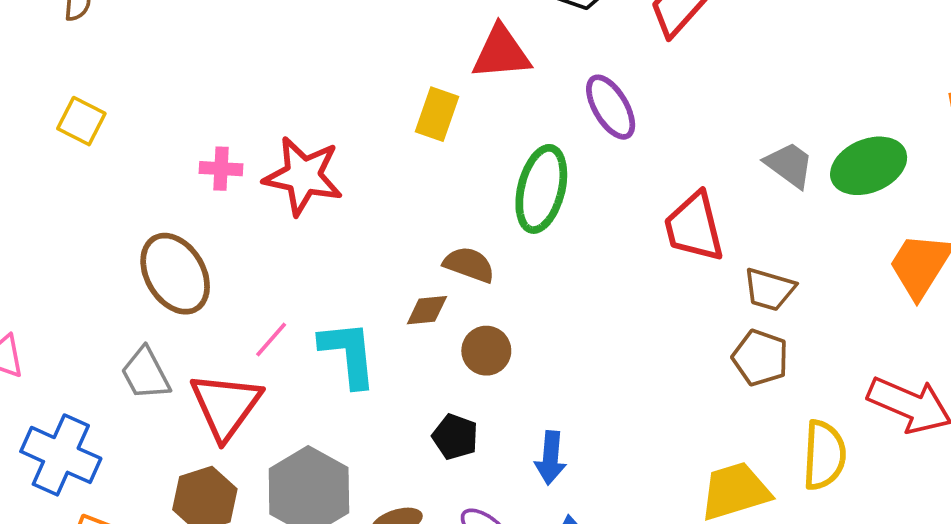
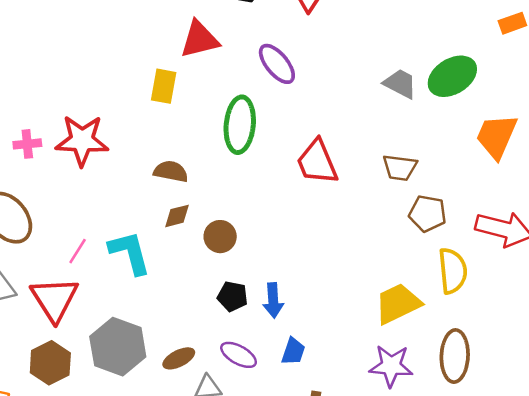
red trapezoid: (694, 227) -> (317, 162), moved
brown semicircle: (469, 265) -> (171, 171), moved
brown pentagon: (760, 358) -> (427, 213), moved
black pentagon: (455, 437) -> (232, 296), moved

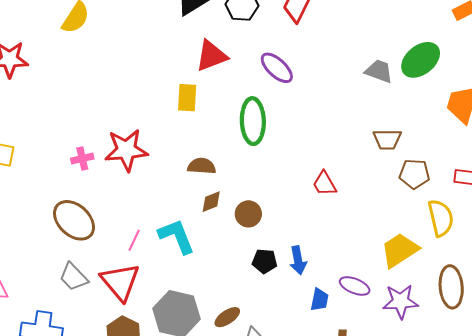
red trapezoid: (317, 162) -> (324, 184), moved, size x0.7
purple ellipse: (239, 355) -> (355, 286), moved

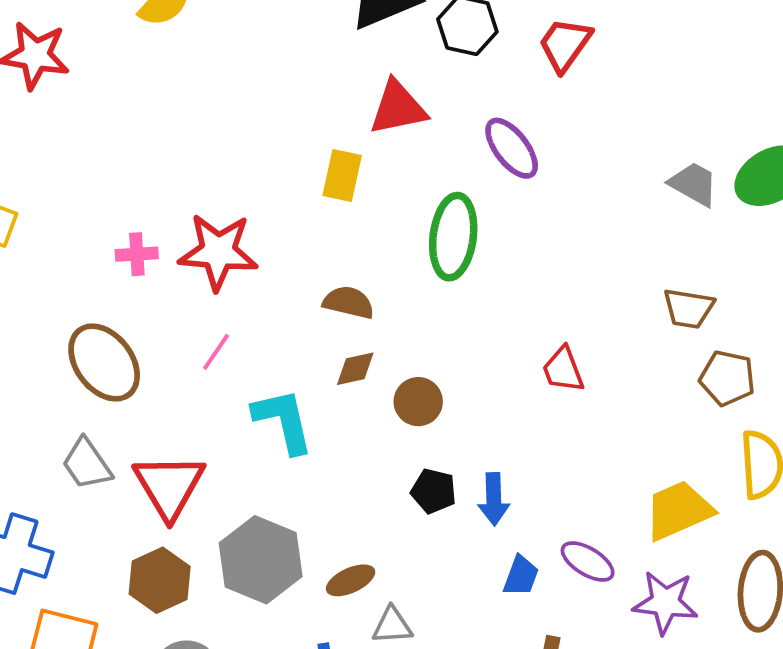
pink line: (134, 240) -> (216, 352), moved

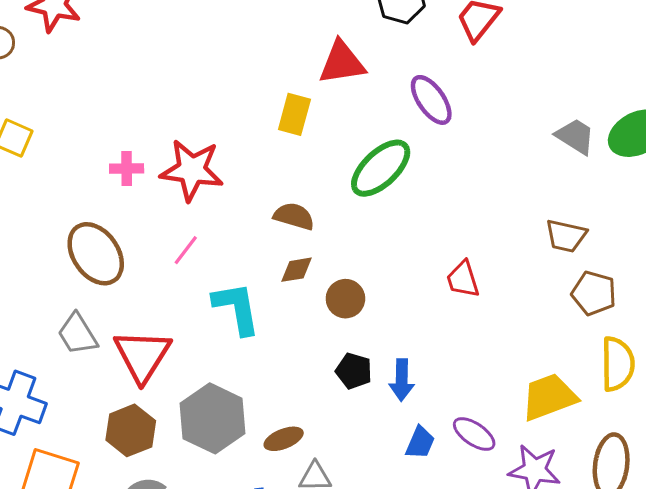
green ellipse: (453, 237) -> (381, 168), turned 36

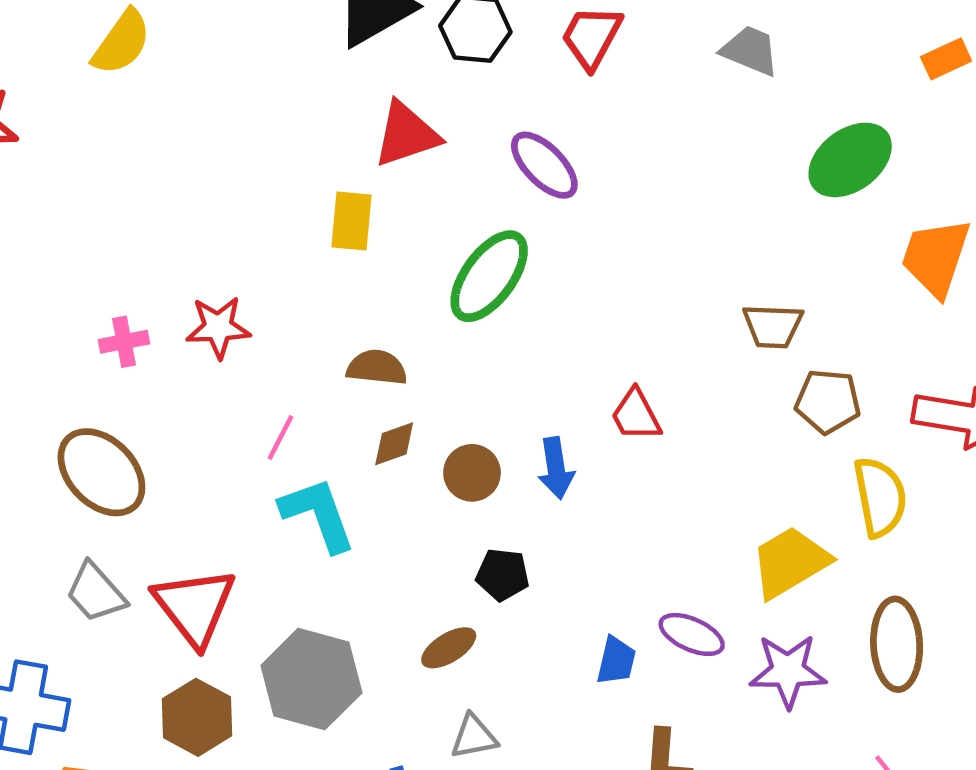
gray trapezoid: (575, 136) -> (750, 51), moved
red star: (192, 170) -> (218, 327), size x0.7
pink line: (186, 250) -> (281, 438), moved
blue arrow: (402, 380) -> (556, 468), moved
brown ellipse: (284, 439) -> (449, 648), moved

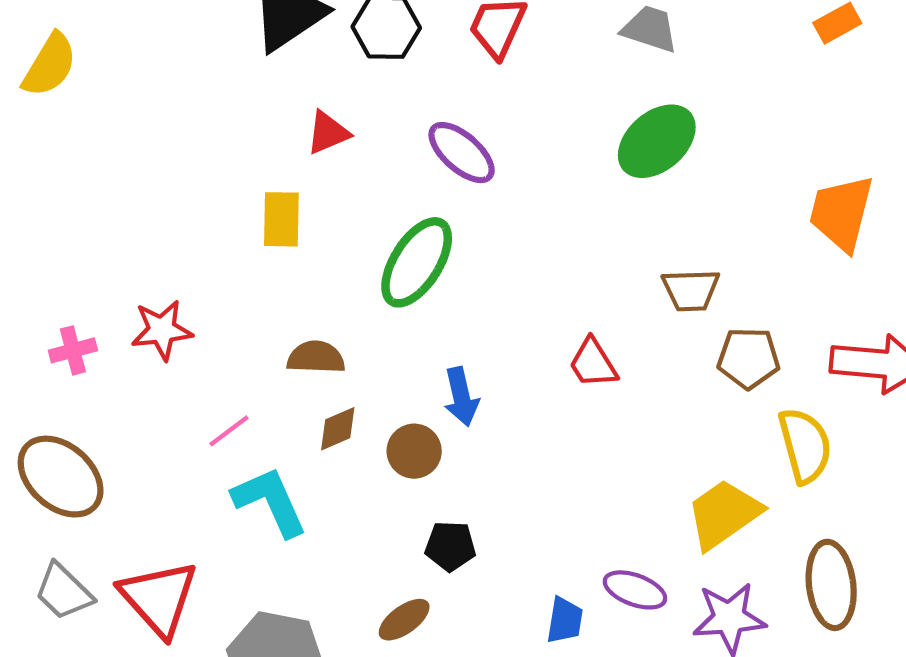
red triangle: (406, 134) -> (328, 133), size x0.7
green ellipse: (850, 160) -> (657, 141), moved
red trapezoid: (636, 415) -> (593, 363), moved
pink line: (281, 438) -> (229, 431), turned 30
blue arrow: (556, 468) -> (461, 397), moved

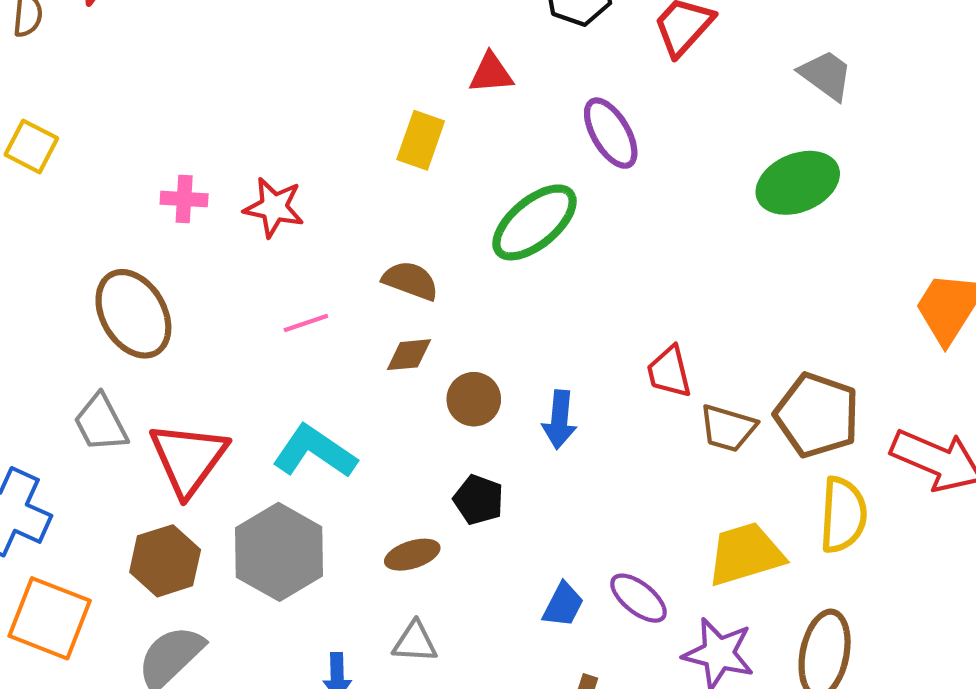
brown trapezoid: (691, 290) -> (728, 428), moved
brown pentagon: (749, 358) -> (817, 415), size x1.4
blue arrow: (461, 397) -> (560, 420), moved
cyan L-shape: (270, 502) -> (315, 452), moved, turned -50

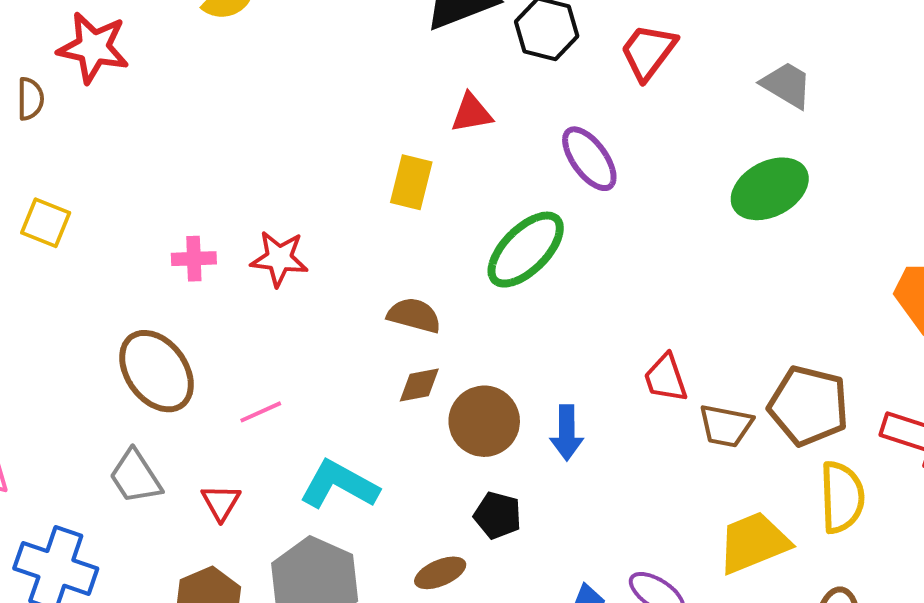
pink line: (306, 323) -> (261, 412), moved
brown circle: (474, 399) -> (484, 421), size x1.4
red triangle: (188, 459) -> (221, 502), size x0.5

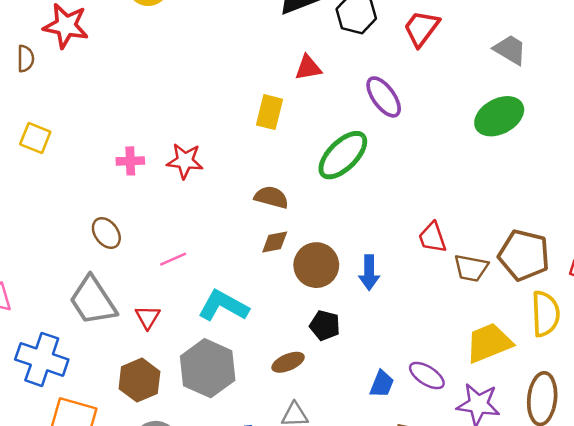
brown ellipse: (156, 371) -> (106, 233), size x0.6
gray trapezoid: (135, 477) -> (93, 301), size x1.4

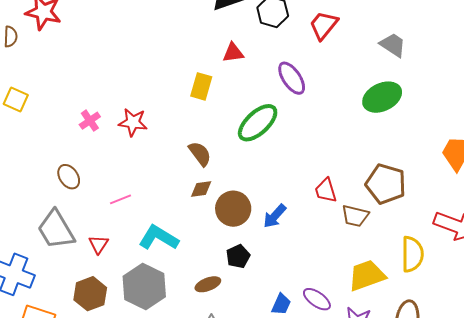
pink cross: (130, 161) -> (90, 121), turned -35
brown semicircle: (271, 197) -> (200, 154), turned 36
brown pentagon: (524, 255) -> (386, 184), moved
blue arrow: (369, 273) -> (275, 216), turned 40
black pentagon: (325, 325) -> (238, 256), turned 30

